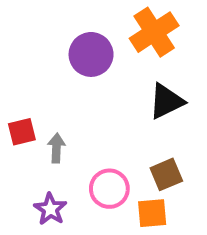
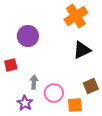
purple circle: (91, 54) -> (28, 36), moved
gray arrow: (56, 148) -> (34, 82), moved
brown square: (166, 174) -> (91, 86), moved

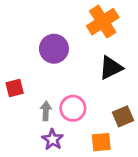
purple circle: (28, 36) -> (54, 49), moved
pink circle: (54, 93) -> (73, 108), moved
purple star: (25, 103) -> (53, 139), moved

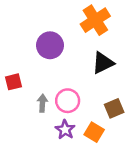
purple star: (53, 139) -> (65, 130), moved
orange square: (101, 142) -> (94, 132), turned 36

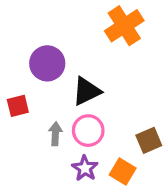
purple circle: (50, 45) -> (47, 63), moved
black triangle: (103, 63) -> (87, 91), moved

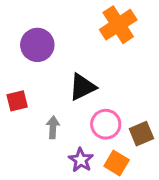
purple circle: (47, 63) -> (37, 45), moved
pink circle: (88, 131) -> (106, 124), moved

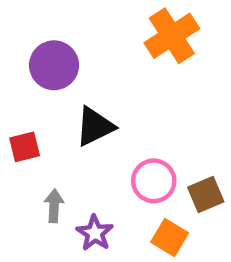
black triangle: (82, 87) -> (95, 126), moved
gray arrow: (53, 127) -> (54, 206), moved
purple star: (81, 160) -> (95, 233), moved

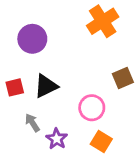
black triangle: (95, 126) -> (46, 86), moved
brown square: (206, 194) -> (123, 78), moved
gray arrow: (54, 206) -> (32, 123), turned -36

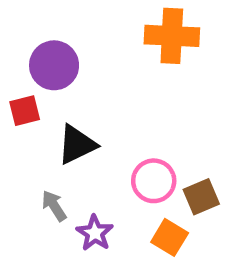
orange cross: (103, 21) -> (172, 36), turned 36
brown square: (123, 78) -> (201, 197), moved
red square: (15, 87) -> (25, 111), moved

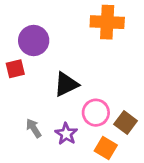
black triangle: (77, 145) -> (66, 84), moved
brown square: (201, 197) -> (126, 122), turned -30
purple star: (95, 233) -> (66, 134), moved

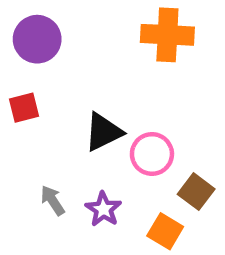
purple circle: (34, 41) -> (37, 39), moved
pink circle: (96, 113) -> (152, 154), moved

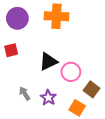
orange cross: (167, 35) -> (56, 16), moved

